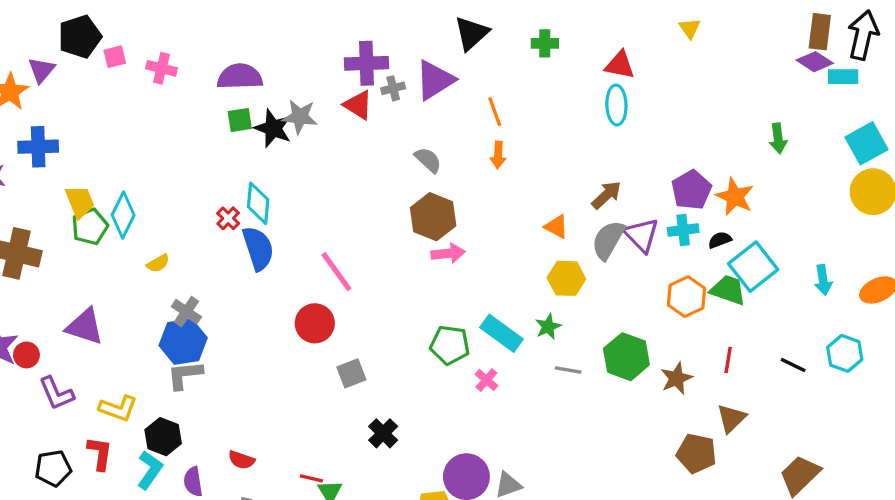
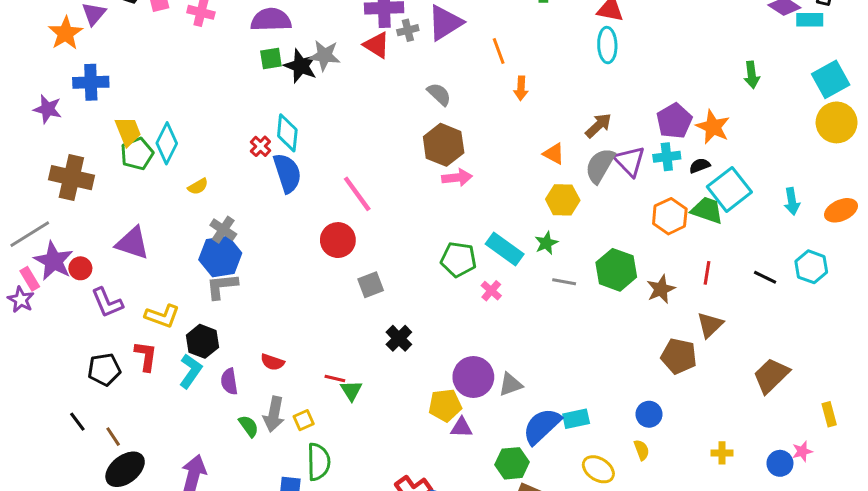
orange arrow: (498, 155) -> (521, 88), moved

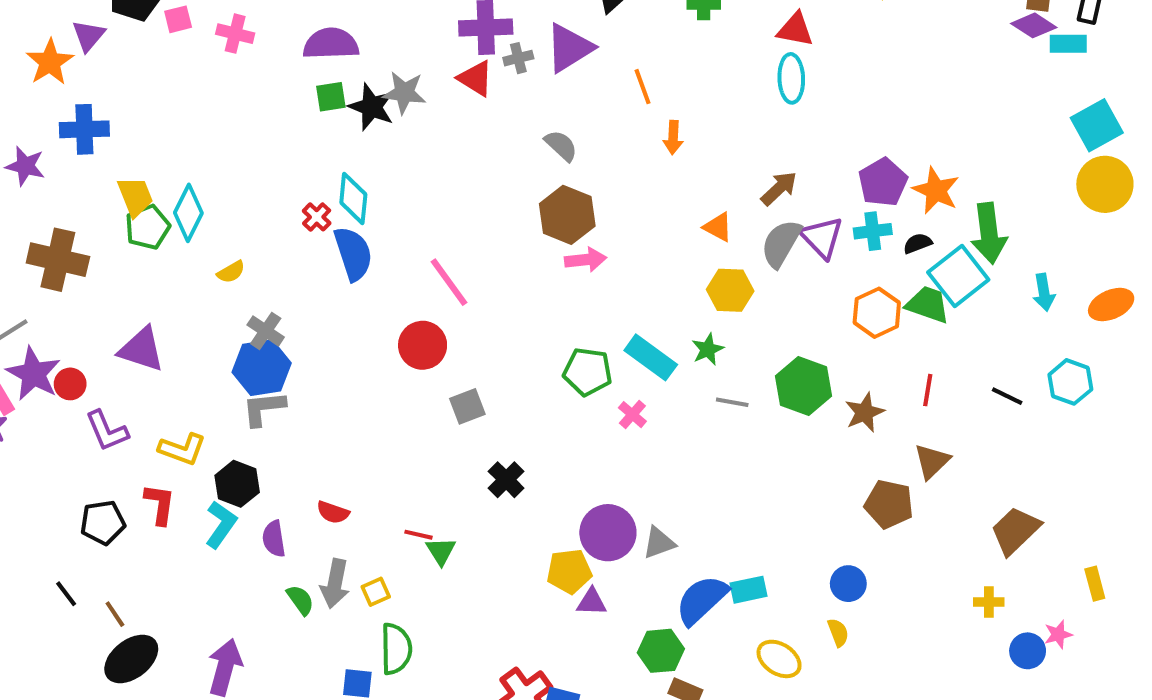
green arrow: (752, 75) -> (989, 233), moved, size x1.6
yellow cross: (722, 453) -> (989, 602), moved

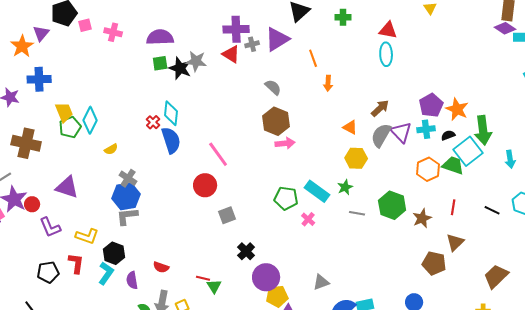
purple circle: (608, 533) -> (266, 277), moved

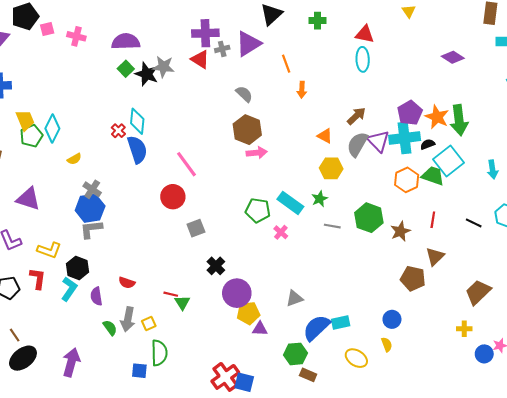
purple diamond: (505, 28) -> (453, 57), moved
green square: (160, 63) -> (126, 69), turned -35
cyan cross: (426, 129) -> (405, 138), size x1.6
green arrow: (483, 130) -> (459, 120), moved

